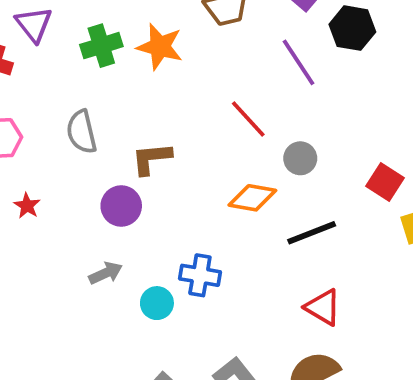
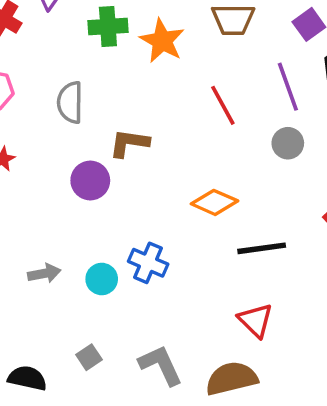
red line: (248, 119) -> (223, 105), moved
gray circle: (300, 158) -> (288, 143), moved
gray arrow: (106, 273) -> (44, 273), moved

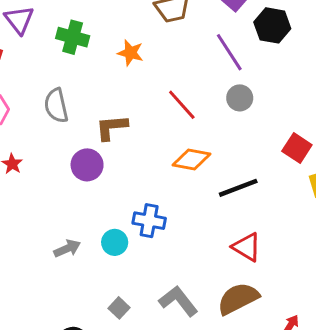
green cross: (108, 27) -> (73, 37), turned 32
orange star: (162, 41) -> (130, 53), moved, size x0.7
red line: (223, 105) -> (182, 105), moved

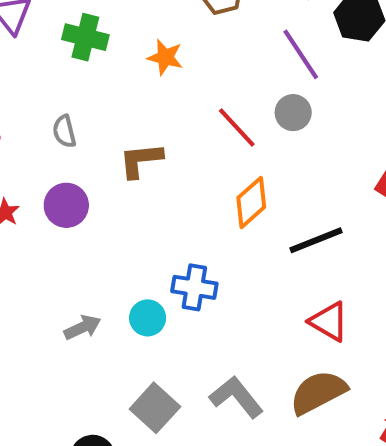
gray circle: (240, 98) -> (293, 113), moved
gray semicircle: (56, 106) -> (64, 131), size x0.7
orange diamond: (191, 159) -> (251, 202), turned -51
purple circle: (87, 165) -> (66, 205), moved
gray square: (119, 308) -> (155, 408), size x1.6

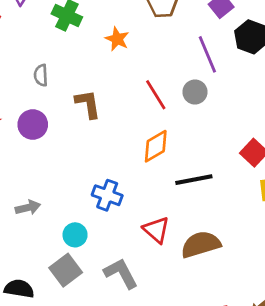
brown L-shape: (141, 160) -> (88, 104), turned 76
cyan circle: (148, 318) -> (75, 235), moved
red triangle: (329, 322) -> (156, 230), moved
brown semicircle: (318, 392) -> (201, 244), moved

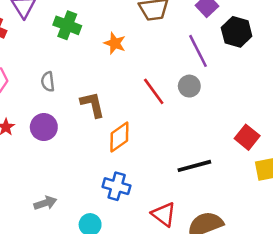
orange diamond: (156, 146) -> (119, 137), moved

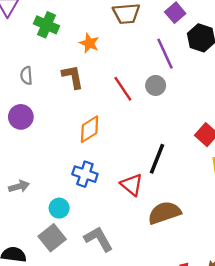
brown L-shape: (93, 105) -> (73, 77), moved
black line: (194, 166) -> (157, 159), turned -56
red triangle: (164, 214) -> (132, 185), moved

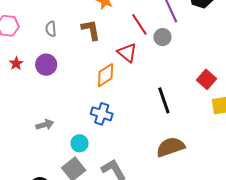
red line: (123, 89) -> (139, 24), moved
black line: (157, 159) -> (164, 100), turned -40
red triangle: (132, 185) -> (127, 53), moved

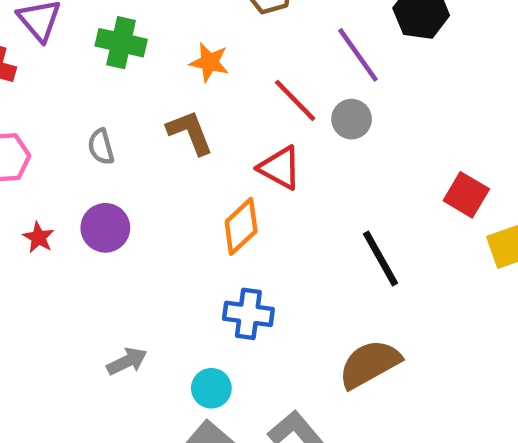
brown semicircle: (170, 147) -> (369, 364), moved

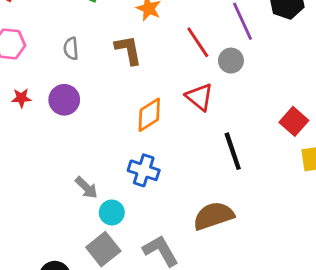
red triangle: (280, 168) -> (199, 97), moved
red star: (38, 237) -> (21, 98), turned 30
gray arrow: (127, 361) -> (86, 188), moved, turned 60

